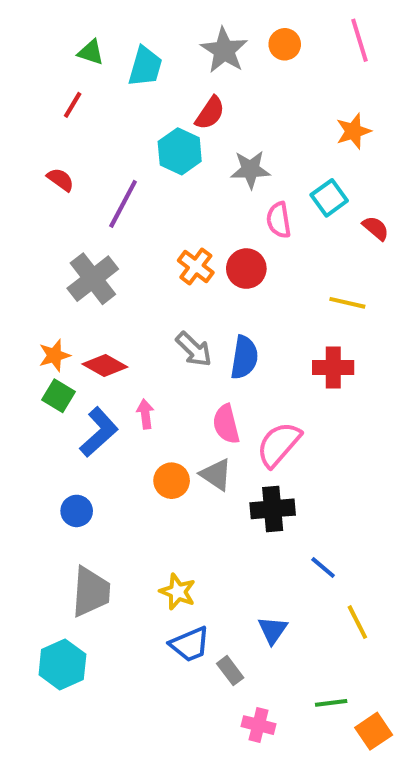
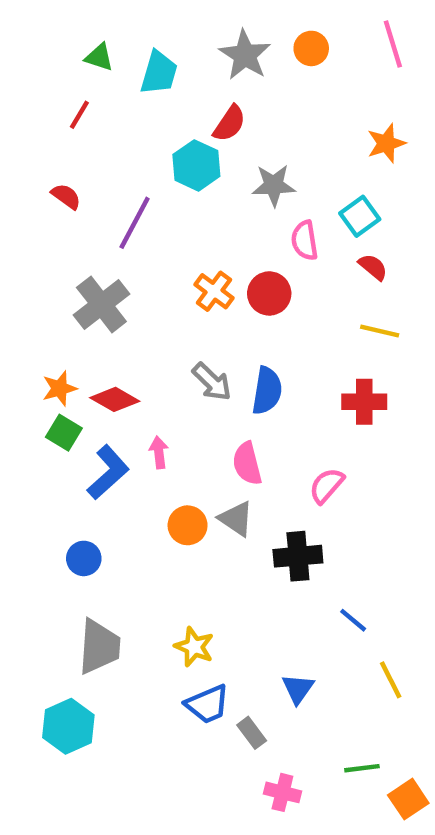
red semicircle: (376, 228) -> (373, 267), moved
pink semicircle: (279, 444) -> (327, 486), moved, size x0.7

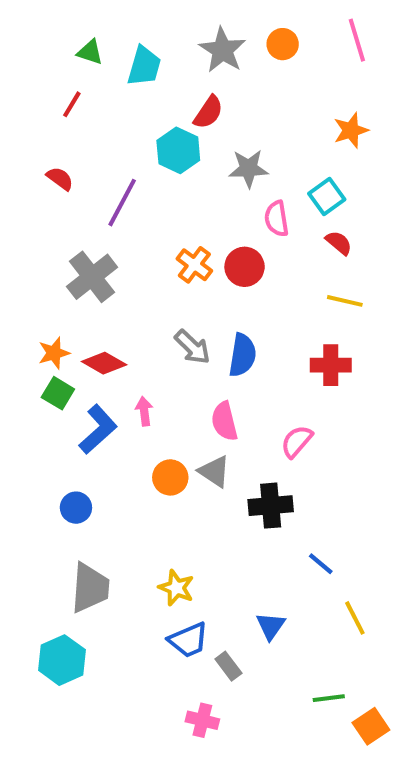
pink cross: (282, 792) -> (202, 720), moved

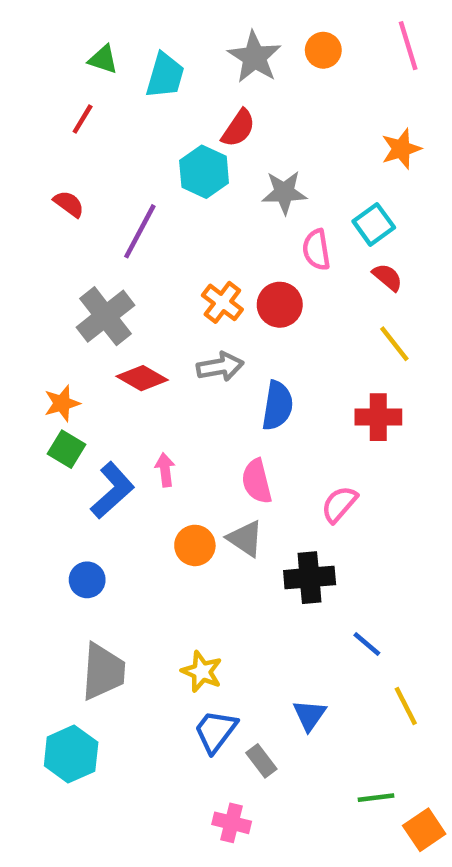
yellow line: (345, 301) -> (394, 344), turned 39
gray arrow: (192, 347) -> (220, 367), moved, turned -54
red diamond: (104, 363) -> (142, 378), moved
blue trapezoid: (188, 640) -> (216, 731), turned 150

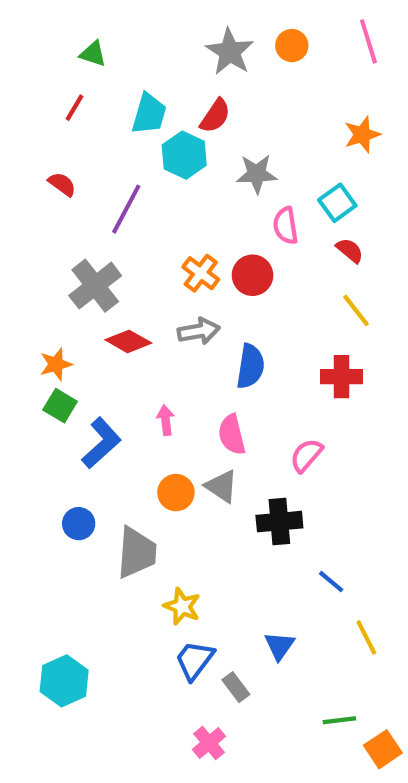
cyan trapezoid: (165, 75) -> (149, 114), moved
pink arrow: (165, 470) -> (166, 420), moved
gray trapezoid: (103, 672) -> (137, 553), moved
pink cross: (232, 823) -> (209, 743), turned 36

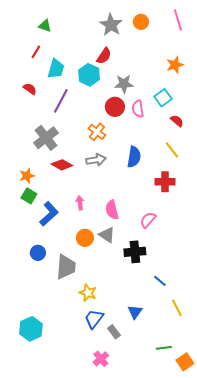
cyan trapezoid: (149, 114) -> (56, 69), moved
red semicircle: (350, 250) -> (177, 121), moved
red circle: (252, 275) -> (115, 107), moved
blue semicircle: (250, 366) -> (134, 157), moved

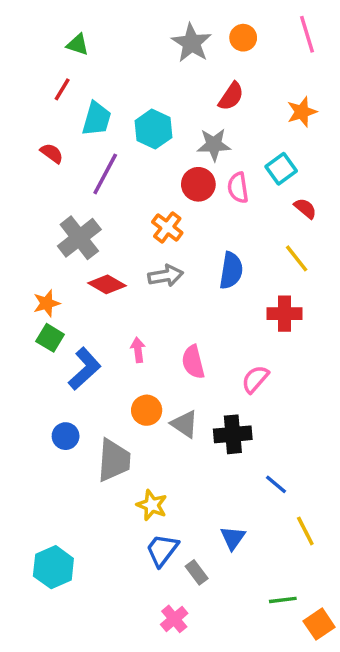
red semicircle: (104, 56) -> (231, 96), moved
gray triangle: (107, 235) -> (185, 424), moved

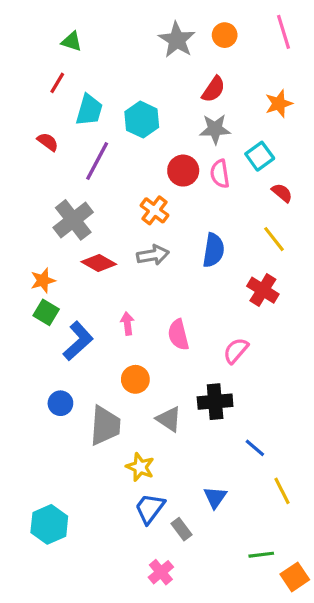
gray star: (214, 145) -> (215, 129), moved
red cross: (285, 314) -> (263, 290), turned 32
gray triangle: (185, 424) -> (169, 419), moved

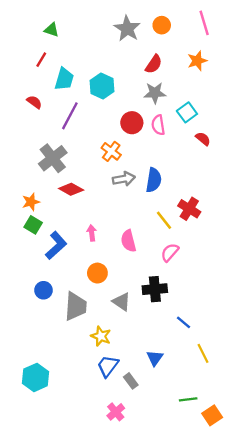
orange star: (279, 104) -> (197, 61), moved
yellow line: (274, 239) -> (164, 220), moved
gray arrow: (153, 255) -> (124, 179), moved

